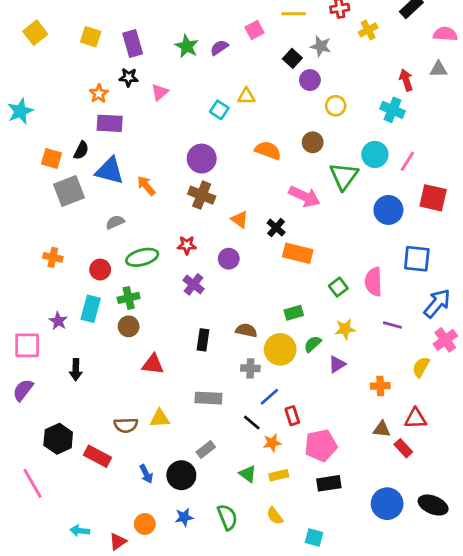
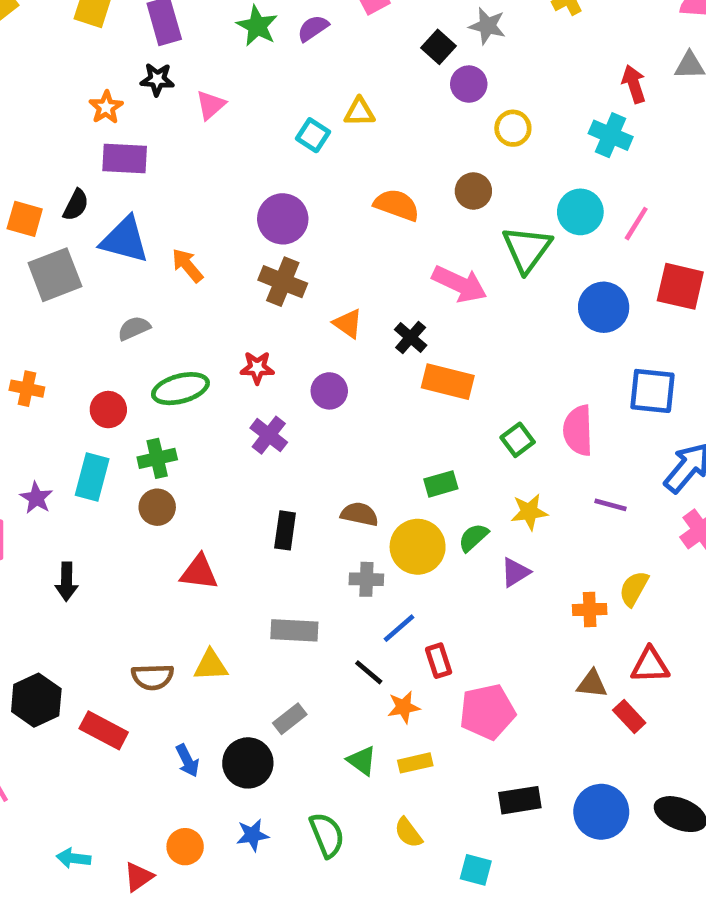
yellow semicircle: (421, 367) -> (634, 589), moved
black rectangle: (329, 483) -> (520, 800), moved

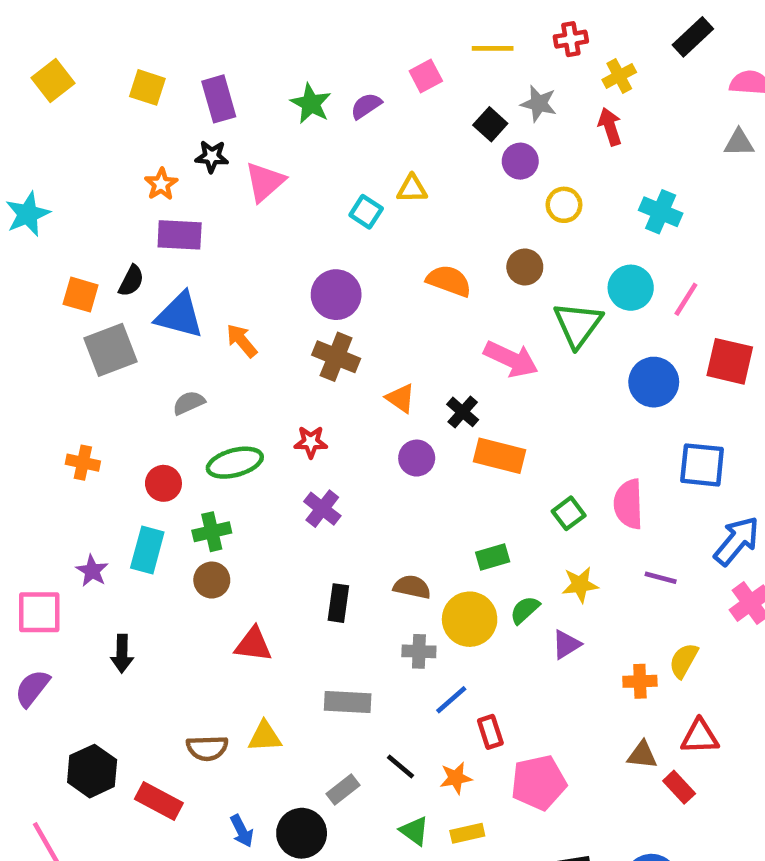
red arrow: (634, 84) -> (610, 127), moved
pink triangle: (211, 105) -> (265, 182), size x1.4
purple circle: (329, 391) -> (417, 458), moved
black line: (369, 672) -> (401, 766), moved

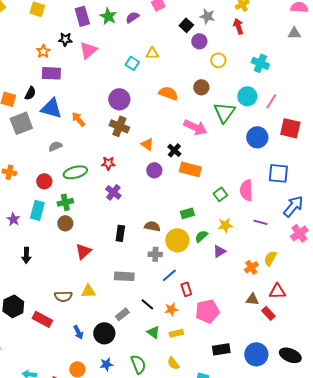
purple rectangle: (219, 99) -> (82, 16), moved
red triangle: (253, 644) -> (83, 251), turned -48
orange cross: (640, 681) -> (251, 267), turned -32

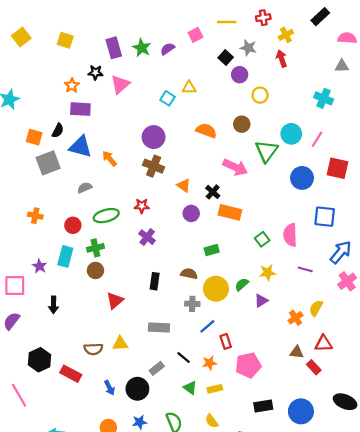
cyan cross: (260, 63) -> (324, 98), moved
green rectangle: (187, 213) -> (212, 250), moved
black ellipse: (290, 355) -> (345, 402), moved

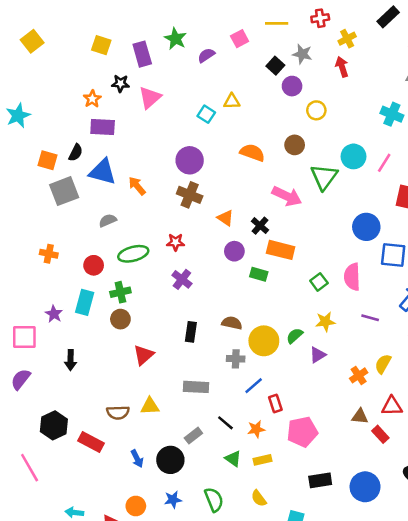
yellow square: (65, 40) -> (101, 45), moved
green star: (142, 48) -> (176, 39), moved
blue circle: (302, 178) -> (366, 227), moved
green rectangle: (212, 250) -> (259, 274), moved, turned 32

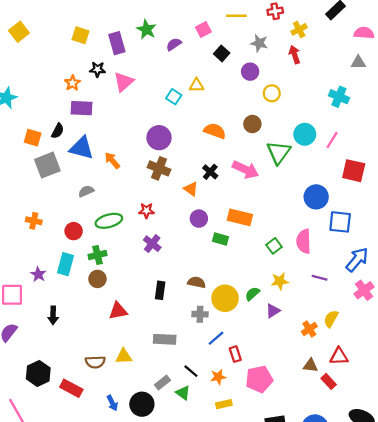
black square: (275, 66) -> (222, 53), moved
black cross: (260, 226) -> (210, 172), moved
red triangle: (144, 355) -> (118, 311), turned 30
green triangle: (233, 459) -> (183, 393), moved

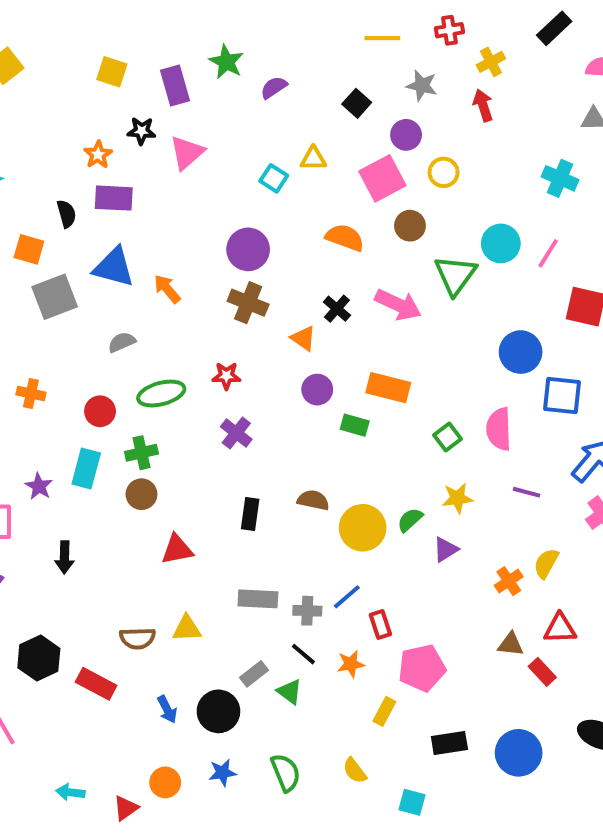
pink square: (203, 29) -> (382, 178), moved, size x1.6
black semicircle: (58, 131) -> (66, 214), moved, turned -42
gray cross: (200, 314) -> (307, 611), moved
yellow rectangle: (224, 404) -> (384, 711), moved, turned -49

